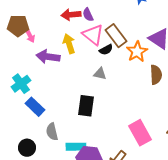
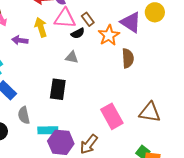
pink triangle: (93, 35) -> (65, 18), turned -35
brown rectangle: (116, 36) -> (88, 19), size x0.6
purple arrow: (48, 57) -> (20, 40), size x0.7

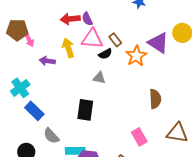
brown semicircle: (128, 58) -> (155, 99), moved
gray semicircle: (24, 115) -> (51, 136), turned -30
pink rectangle: (112, 116) -> (139, 137), size x0.7

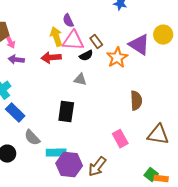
red arrow: (70, 19) -> (51, 58), moved
yellow arrow: (68, 48) -> (56, 37), moved
purple arrow: (47, 61) -> (16, 60), moved

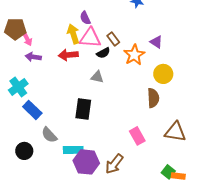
yellow circle: (163, 35) -> (163, 74), moved
purple triangle: (139, 45) -> (156, 42), size x0.6

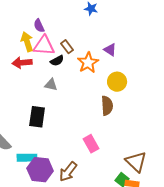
brown triangle: (175, 132) -> (136, 162), moved, turned 35

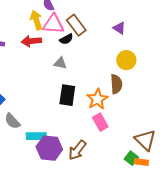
brown rectangle: (67, 47) -> (76, 25), size x1.5
orange star: (88, 63) -> (97, 99), moved
black rectangle: (37, 117) -> (67, 95), moved

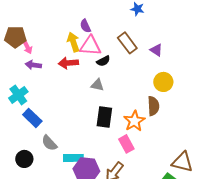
brown rectangle: (76, 25) -> (127, 43), moved
pink rectangle: (100, 122) -> (126, 144), moved
brown triangle: (145, 140) -> (182, 162), turned -30

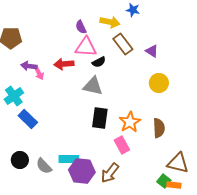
yellow arrow: (73, 42) -> (110, 22), moved, turned 120
pink arrow: (27, 47) -> (39, 73), moved
gray triangle: (97, 85) -> (93, 86), size x1.5
brown semicircle: (153, 106) -> (159, 128), moved
gray semicircle: (49, 143) -> (44, 166), moved

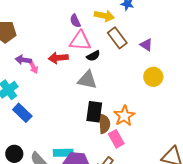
brown semicircle: (159, 128) -> (104, 124), moved

